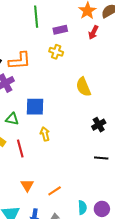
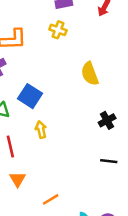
blue square: (35, 107) -> (30, 96), turned 30
orange triangle: (27, 185) -> (18, 179), moved

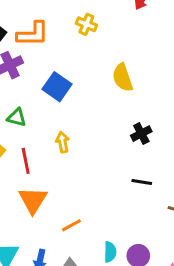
blue square: (30, 96) -> (57, 87), moved
orange triangle: (18, 179) -> (33, 200), size x1.5

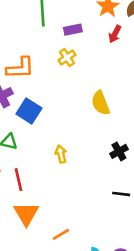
yellow cross: (86, 24) -> (67, 58), turned 36
blue square: (57, 87) -> (29, 111), moved
yellow arrow: (63, 142) -> (61, 154), moved

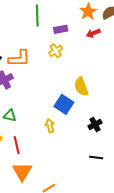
red arrow: (115, 34) -> (93, 33), turned 40
blue square: (29, 111) -> (64, 104), moved

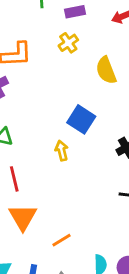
yellow semicircle: (81, 87) -> (106, 70), moved

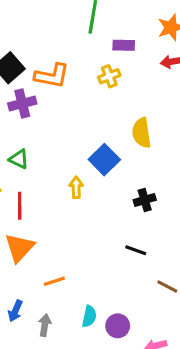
yellow semicircle: (106, 70) -> (142, 133), moved

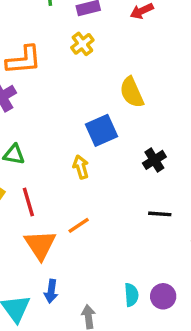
blue square: (104, 160) -> (101, 130), turned 36
orange line: (54, 281) -> (79, 225), moved
blue arrow: (15, 311) -> (51, 291), moved

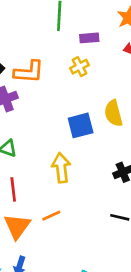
blue square: (101, 130) -> (81, 125), moved
yellow arrow: (81, 167) -> (61, 168), size x1.5

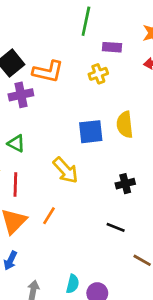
yellow arrow: (61, 168) -> (66, 170), turned 136
orange line: (51, 216) -> (49, 216), turned -42

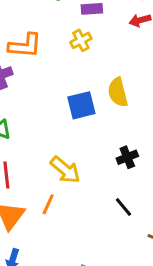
yellow arrow: (66, 170) -> (65, 170), moved
black line: (116, 227) -> (124, 207), turned 36

